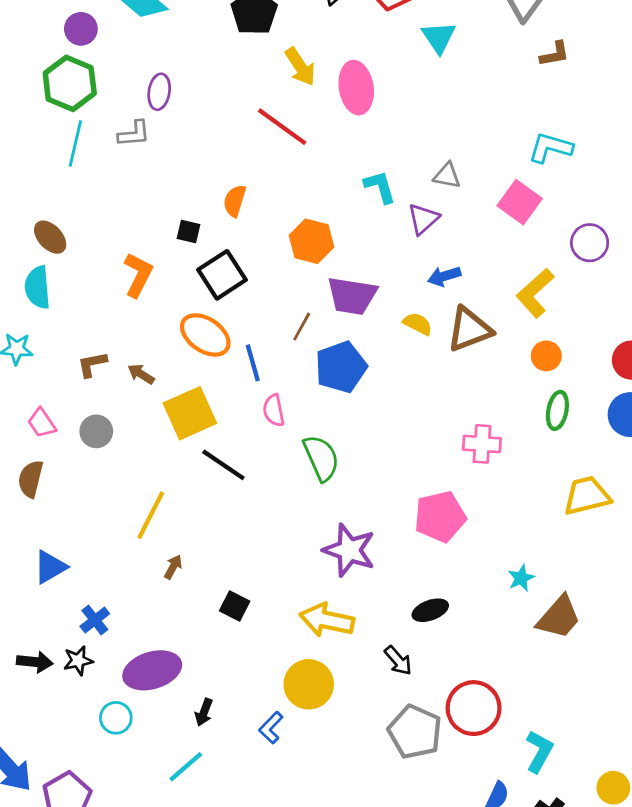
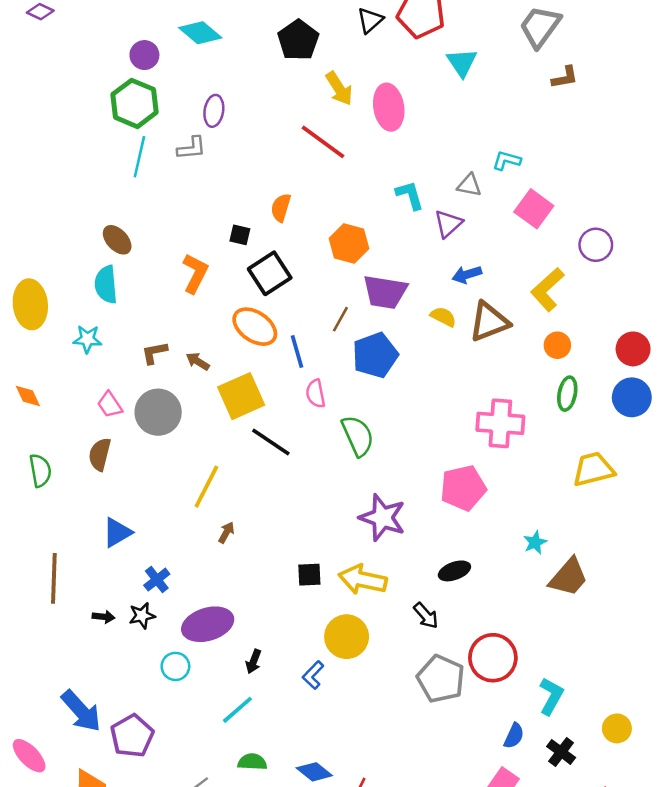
cyan L-shape: (550, 148) -> (507, 160), moved, size x0.7
gray circle: (96, 431) -> (158, 412), size x1.6
pink cross: (482, 444) -> (500, 423), size x1.4
black square: (235, 606) -> (309, 575), moved, turned -30
black arrow: (35, 662) -> (104, 617), size x0.7

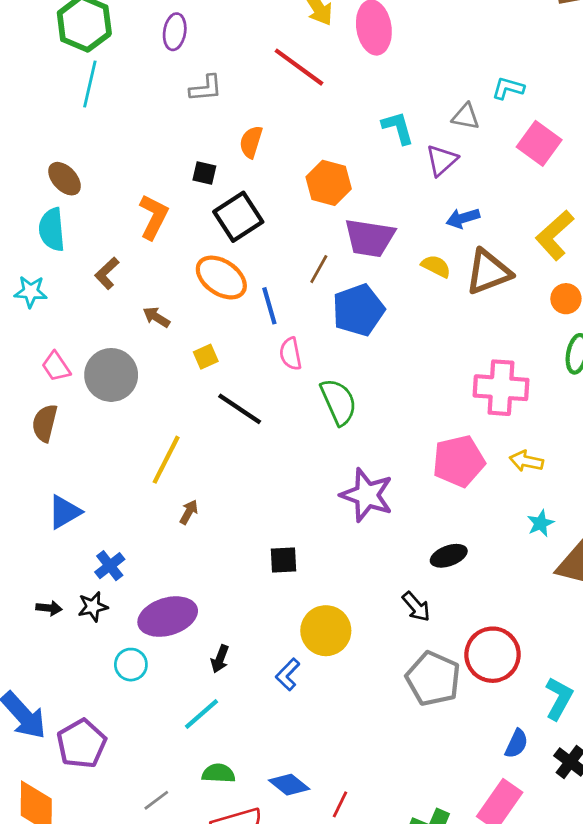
gray L-shape: (192, 148) -> (206, 88), moved
brown L-shape: (154, 353) -> (107, 273), moved, turned -32
yellow square: (241, 396) -> (206, 357), size x0.5
yellow arrow: (363, 580) -> (526, 461), moved, size x0.6

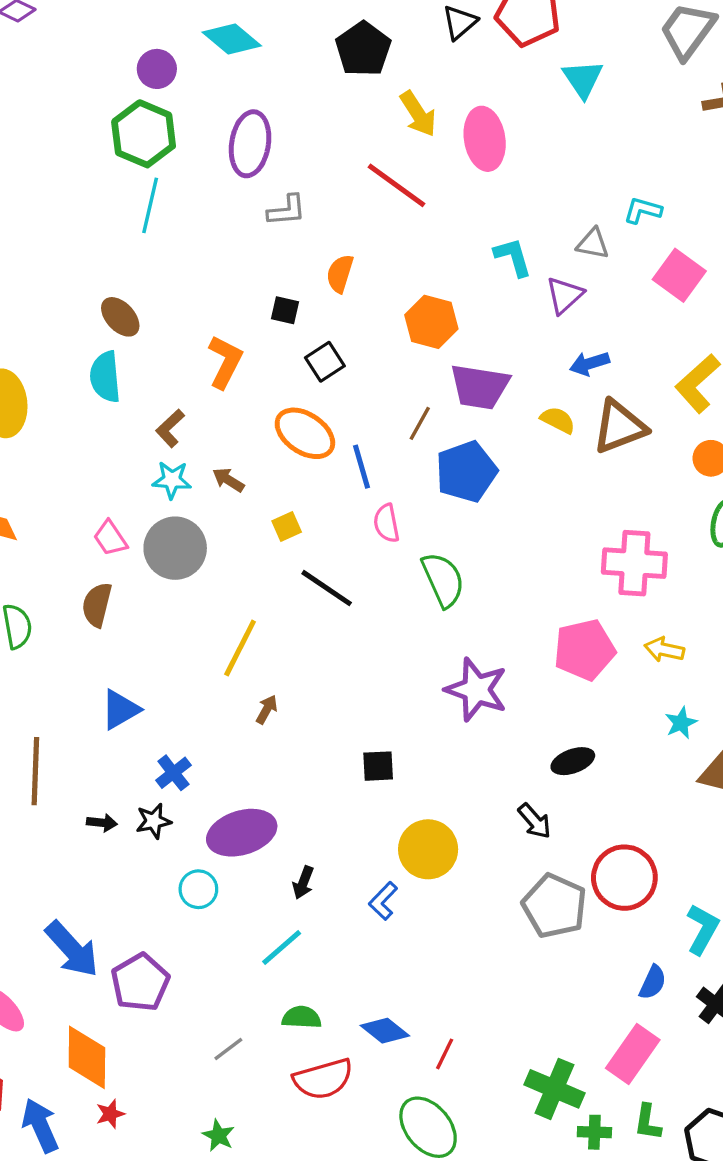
purple ellipse: (175, 32) -> (250, 144), size x1.5
black square: (238, 217) -> (325, 362), size x0.7
cyan star: (31, 292) -> (172, 480), moved

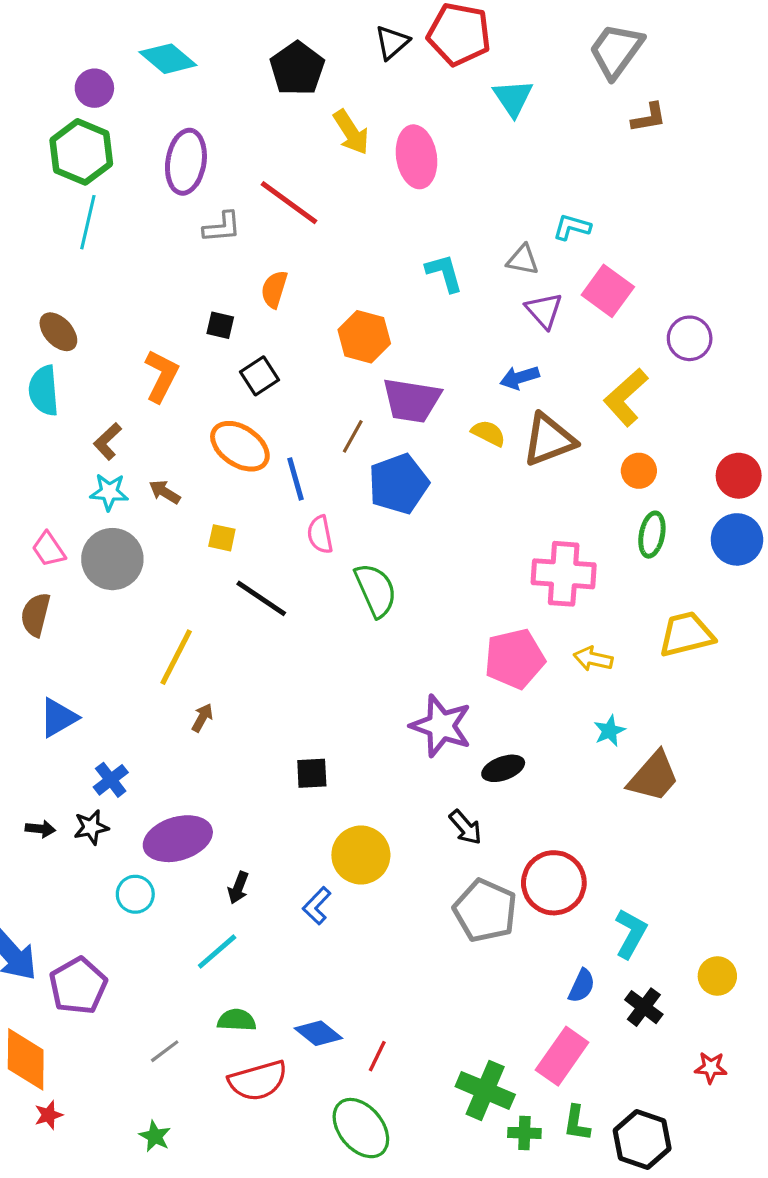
red line: (396, 185) -> (289, 203), moved
purple triangle: (564, 295) -> (544, 311), moved, turned -30
yellow square: (287, 527) -> (222, 538), turned 36
purple star: (476, 690) -> (441, 726), moved

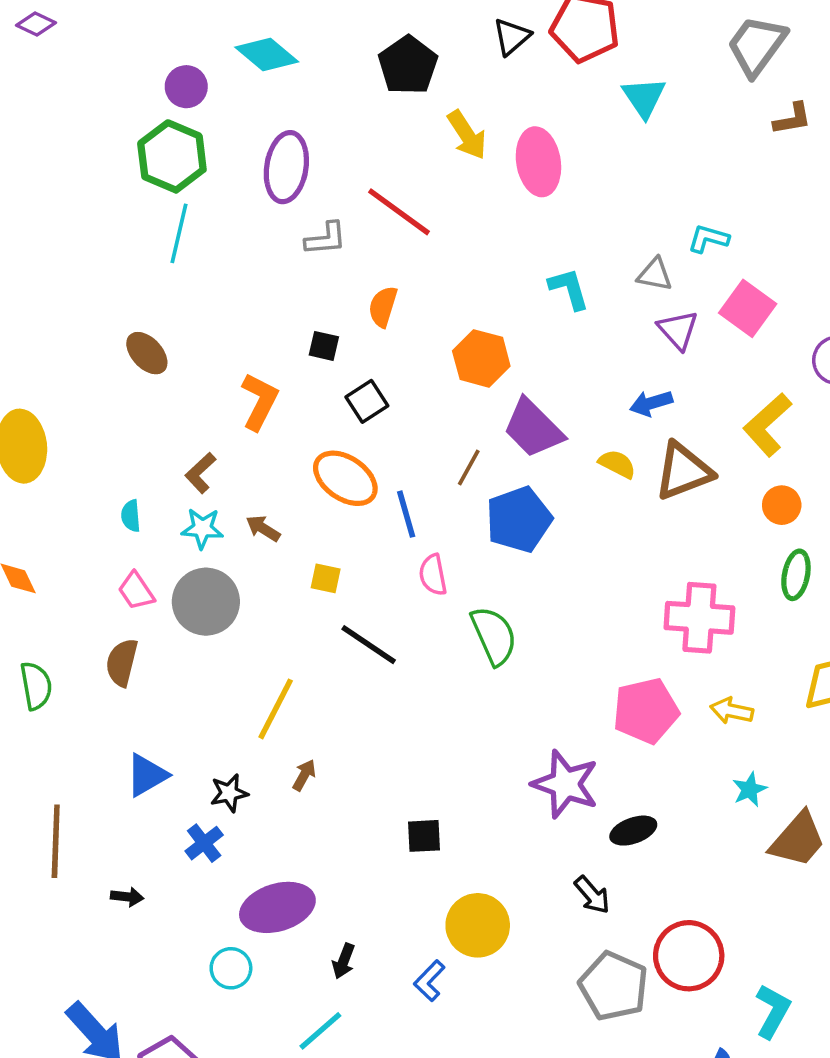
cyan semicircle: (44, 391) -> (131, 516), moved, size x0.6
purple trapezoid: (412, 400) -> (533, 428), turned 36
black star: (91, 827) -> (229, 793), moved

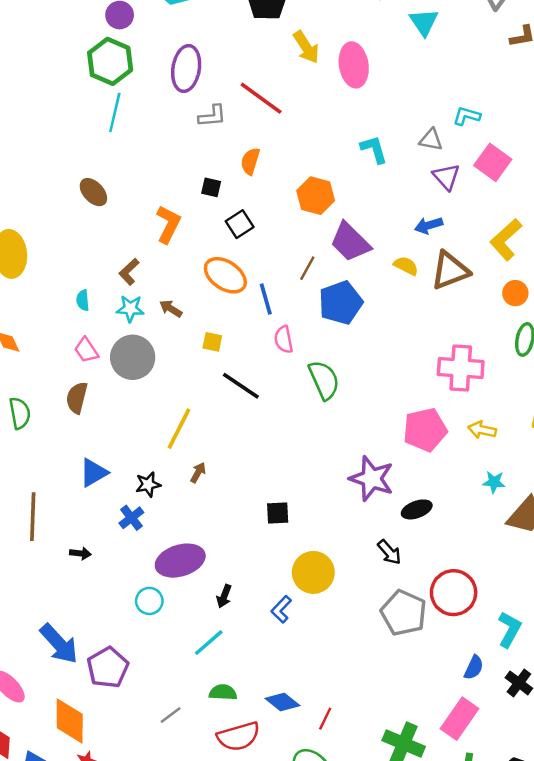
cyan star: (750, 789) -> (494, 482), turned 30

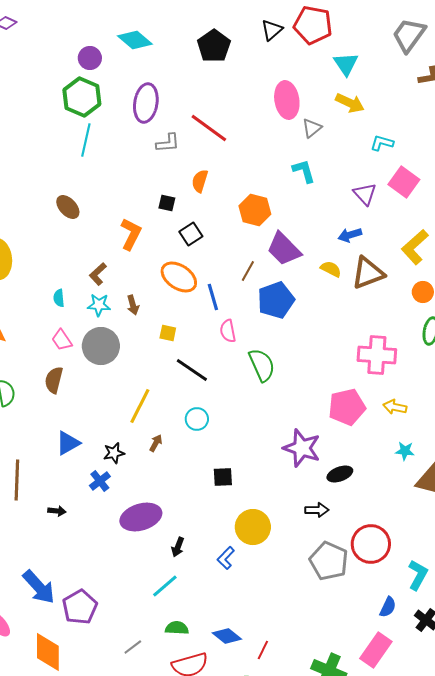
yellow arrow: (306, 47) -> (350, 103), moved, turned -32
gray triangle: (431, 140) -> (312, 128), moved, turned -50
brown arrow: (171, 309) -> (133, 305), turned -138
black arrow: (389, 552) -> (317, 510), turned -50
cyan circle: (149, 601) -> (197, 419), moved

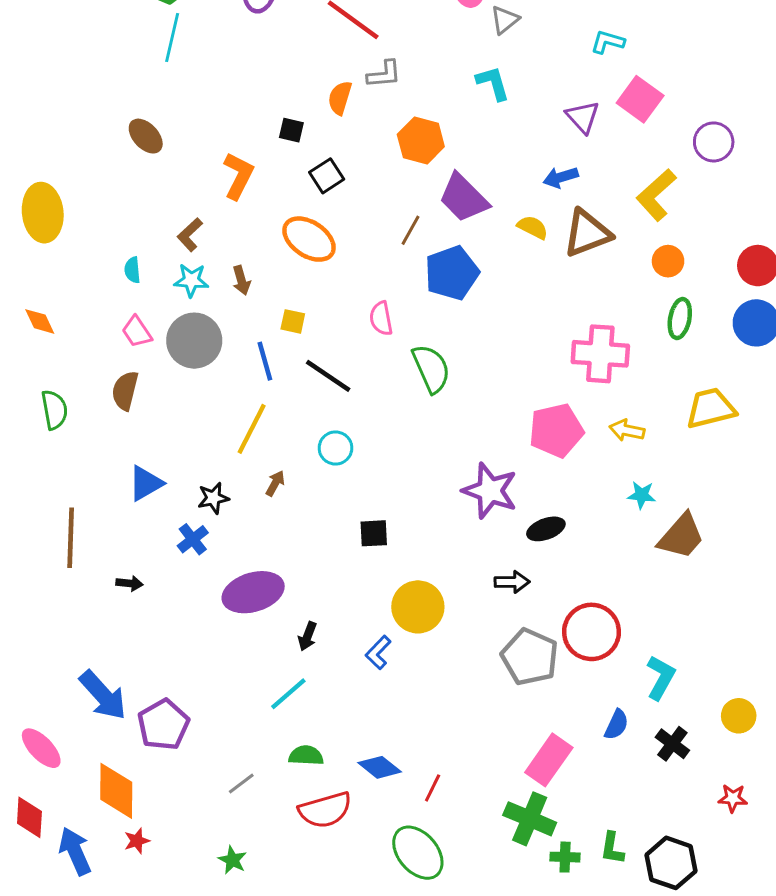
gray L-shape: (168, 143) -> (384, 74), moved
blue line: (213, 297) -> (265, 361), moved
pink rectangle: (376, 650) -> (549, 760), moved

